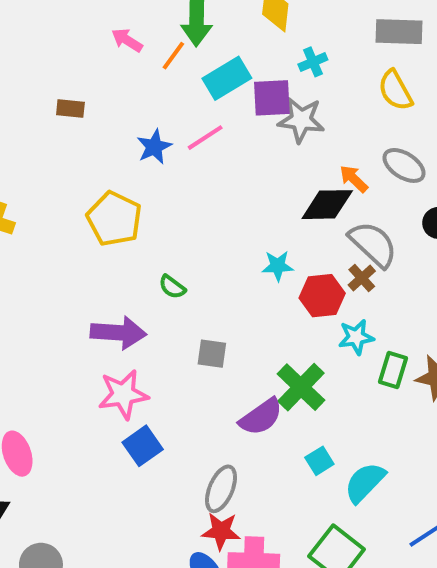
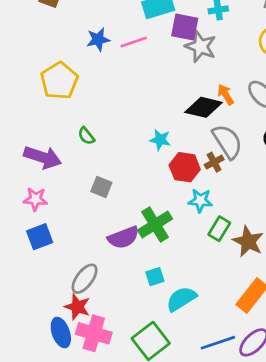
pink star: (123, 394) -> (35, 199), size x0.7

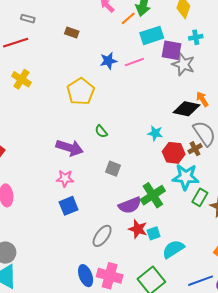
cyan star: (200, 200) -> (186, 177), size x1.5
red star: (77, 307) -> (138, 229), moved

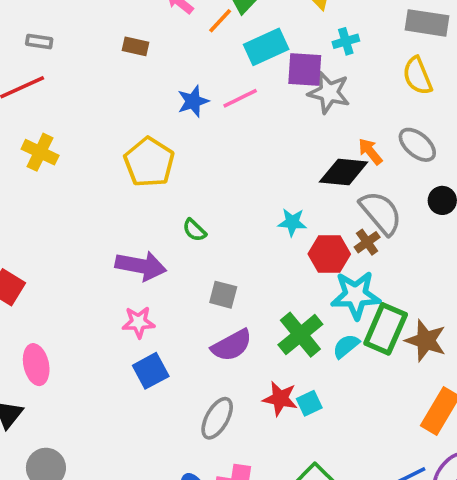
brown rectangle: (72, 32) -> (135, 46), moved
green rectangle: (200, 197) -> (386, 329), size x1.5
purple semicircle: (130, 205) -> (232, 345), moved
cyan semicircle: (173, 249) -> (346, 346), moved, size x0.7

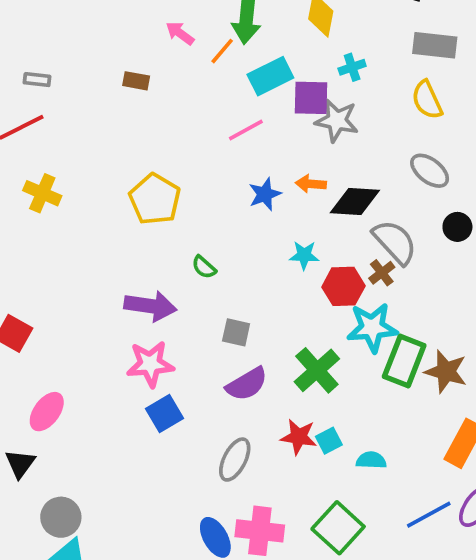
blue star: (193, 101) -> (265, 194), moved
orange arrow: (370, 151) -> (311, 184), moved, turned -44
pink star: (139, 322) -> (150, 364), size x1.4
cyan semicircle: (346, 346) -> (371, 460), moved, turned 44
pink ellipse: (36, 365) -> (47, 412), turned 51

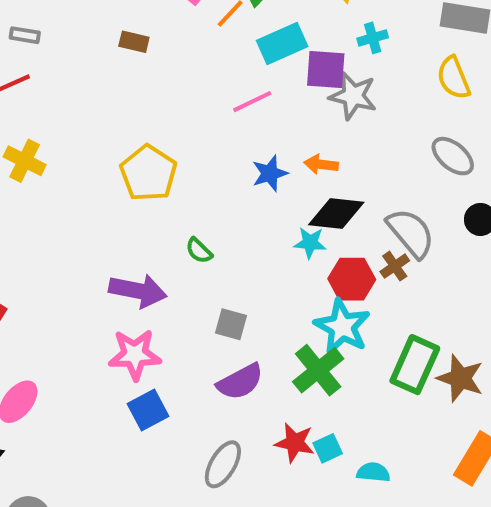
black diamond: (355, 202) -> (336, 213), moved
cyan star: (372, 328) -> (342, 327), moved, turned 30

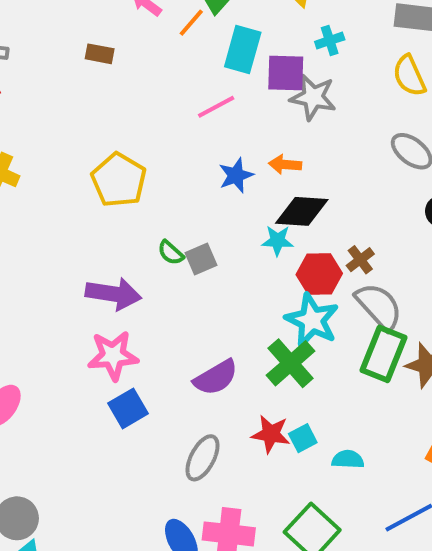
cyan rectangle: (282, 43) -> (243, 50), turned -48
gray semicircle: (411, 233) -> (379, 306), moved
gray square: (231, 324) -> (201, 259), moved, turned -36

